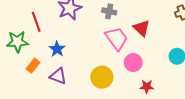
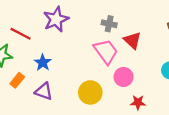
gray cross: (109, 11) -> (109, 24), moved
red line: (36, 22) -> (21, 34), turned -42

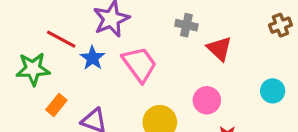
pink trapezoid: (106, 51) -> (139, 64), moved
blue star: (43, 63) -> (92, 58), moved

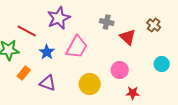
brown cross: (280, 25) -> (154, 25), moved, turned -32
blue star: (92, 58) -> (47, 52), moved
pink trapezoid: (139, 64) -> (77, 47), turned 65

